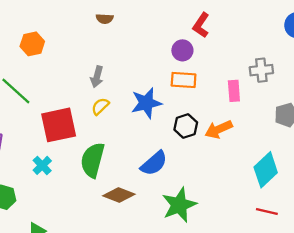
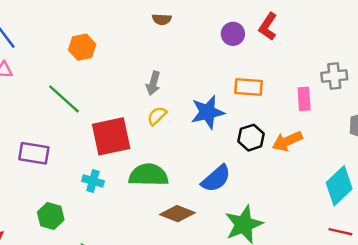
purple circle: (182, 50) -> (233, 34), moved
green semicircle: (93, 160) -> (148, 175), turned 76
cyan cross: (42, 165) -> (93, 181), turned -30

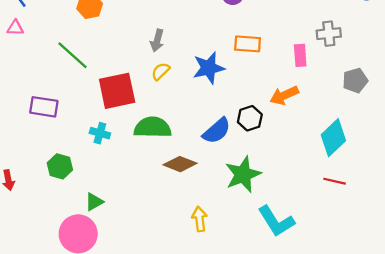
black hexagon: (251, 138) -> (250, 118), moved

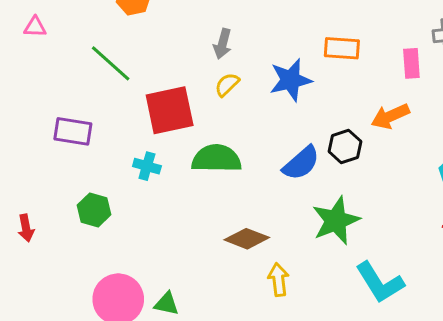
brown diamond: (180, 164) -> (247, 239), moved
green triangle: (94, 202) -> (167, 304), moved, turned 42

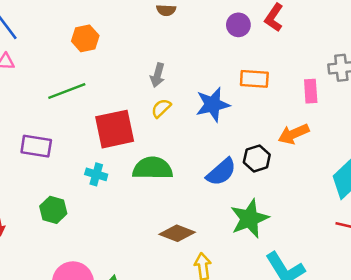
green line: (111, 63) -> (67, 91), turned -63

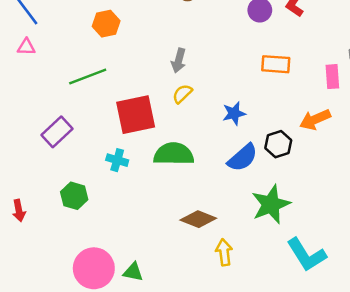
blue star: (213, 105) -> (234, 113), moved, size x0.7
purple rectangle: (36, 146) -> (57, 132), turned -52

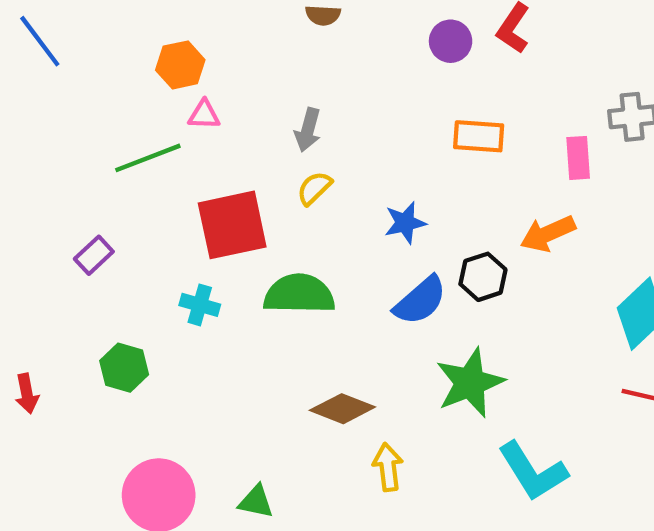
pink triangle: (26, 47) -> (204, 115), moved
purple rectangle: (57, 132) -> (94, 255), size x0.7
green triangle: (133, 272) -> (256, 502), moved

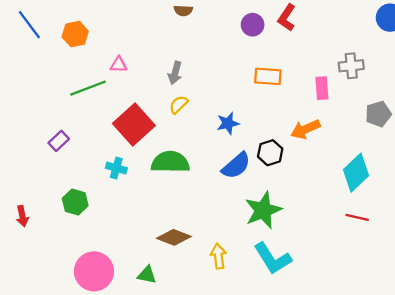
orange hexagon: (180, 65) -> (75, 34), moved
red square: (232, 225) -> (134, 125), turned -30
brown diamond: (342, 409) -> (174, 237), moved
cyan L-shape: (533, 471) -> (273, 258), moved

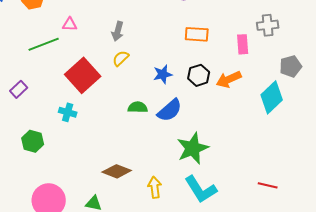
black hexagon: (270, 153) -> (199, 75), moved
green semicircle: (170, 162) -> (138, 107), moved, size x0.6
cyan diamond: (356, 173) -> (272, 97), moved
red line: (357, 217) -> (268, 185), moved

